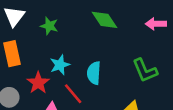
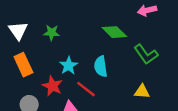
green diamond: (104, 20) -> (114, 32), moved

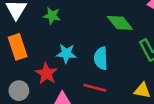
cyan star: (69, 66) -> (66, 53), turned 30
red line: (86, 89) -> (95, 88), moved, turned -30

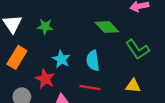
orange rectangle: (18, 47) -> (17, 57), turned 55
cyan star: (66, 53) -> (61, 59), turned 30

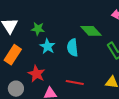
cyan star: (61, 59) -> (47, 46), moved
cyan semicircle: (93, 61) -> (73, 48), moved

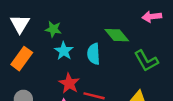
red star: (36, 74) -> (69, 83), moved

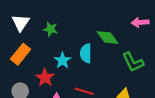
cyan star: (64, 51) -> (62, 60), moved
red star: (69, 83) -> (45, 78), moved

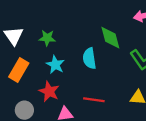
green diamond: (108, 38) -> (110, 38), turned 30
cyan star: (62, 60) -> (55, 65), moved

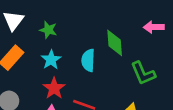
red star: (49, 91) -> (54, 88), moved

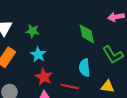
cyan semicircle: (88, 60) -> (85, 68), moved

